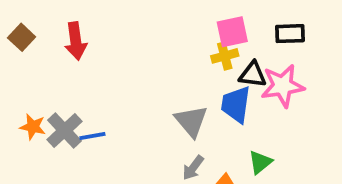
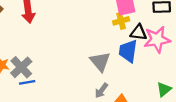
blue line: (92, 136) -> (27, 82), moved
green triangle: (260, 162) -> (164, 89), moved

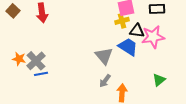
blue trapezoid: (128, 51) -> (128, 47), turned 115

